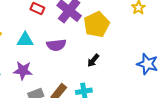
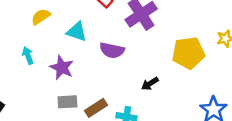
yellow pentagon: (97, 24) -> (188, 53), moved

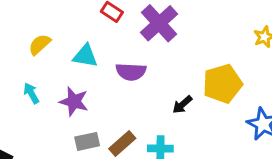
yellow pentagon: (188, 53) -> (222, 84), moved

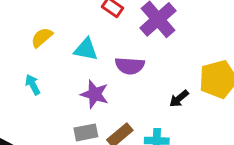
purple star: (74, 101) -> (95, 94), moved

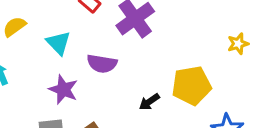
cyan triangle: (86, 49) -> (58, 43), turned 30

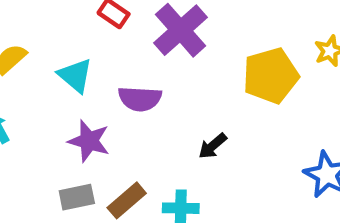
yellow pentagon: (191, 85) -> (271, 76), moved

